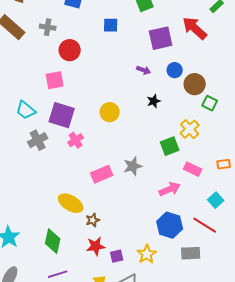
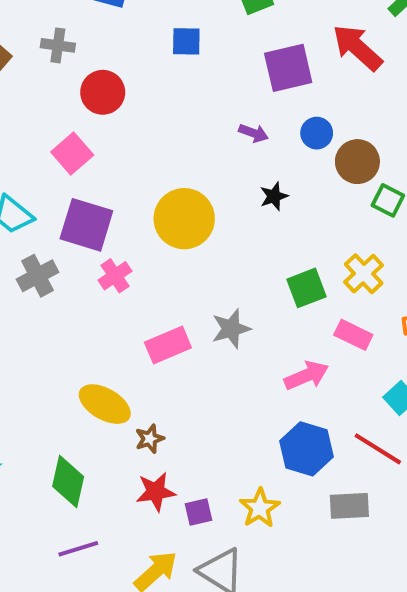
pink square: (55, 80) -> (72, 153), turned -30
yellow circle: (110, 112) -> (184, 219), size x1.5
yellow cross: (190, 129) -> (364, 274), moved

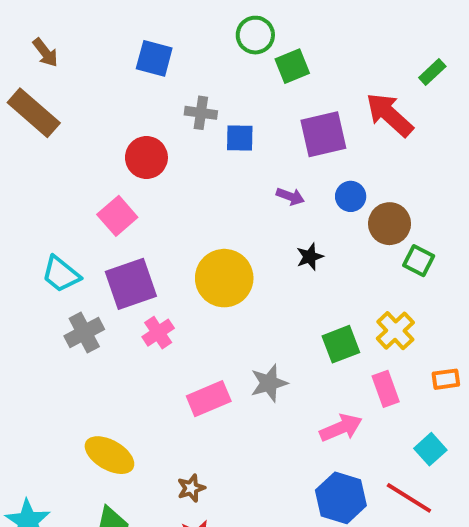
blue square: (186, 41) -> (240, 138), moved
gray cross: (58, 45) -> (201, 113), moved
purple square: (86, 225) -> (131, 284), turned -36
pink rectangle: (353, 335) -> (386, 389), turned 44
yellow ellipse: (105, 404) -> (109, 455), moved

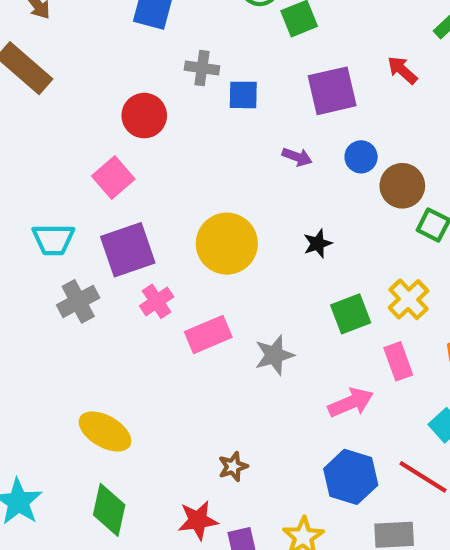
red arrow: (390, 115) -> (402, 70), size x0.6
black star: (310, 257) -> (318, 244), moved
cyan trapezoid: (61, 274) -> (53, 239), turned -39
pink rectangle: (209, 399) -> (208, 334), moved
brown star: (191, 488) -> (233, 467), moved

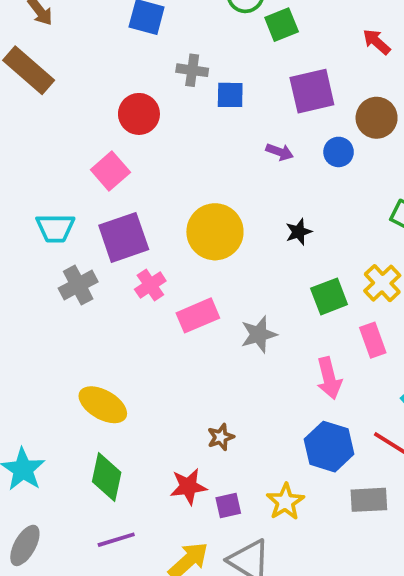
red arrow: (402, 70) -> (377, 42), moved
brown circle: (402, 186) -> (377, 118), moved
pink arrow: (351, 403) -> (329, 378), turned 99

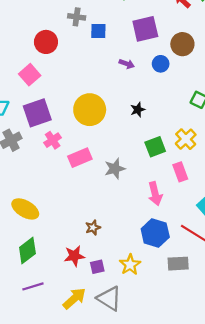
green diamond: (107, 477) -> (27, 250), turned 40

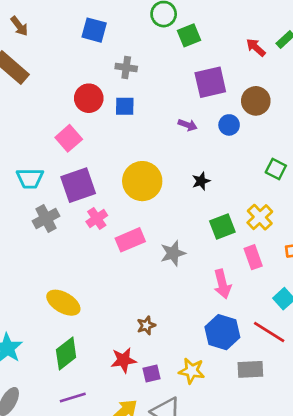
blue square: (98, 31) -> (125, 106), moved
yellow star: (130, 265) -> (192, 371), turned -30

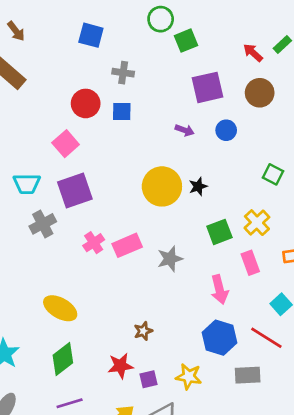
brown circle: (256, 101) -> (260, 93), moved
yellow circle: (142, 181) -> (162, 186), moved
pink cross: (97, 218) -> (94, 243), moved

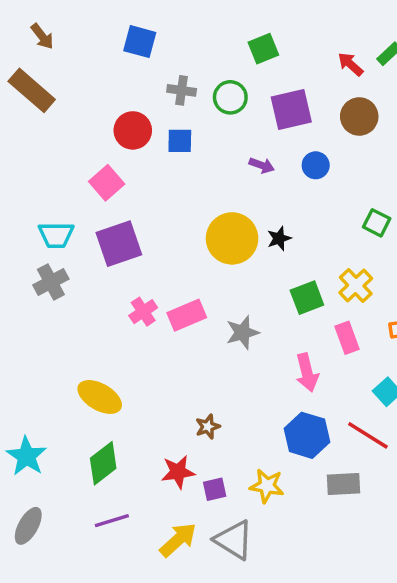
green circle: (161, 19) -> (230, 97), moved
gray cross: (43, 224) -> (51, 282), moved

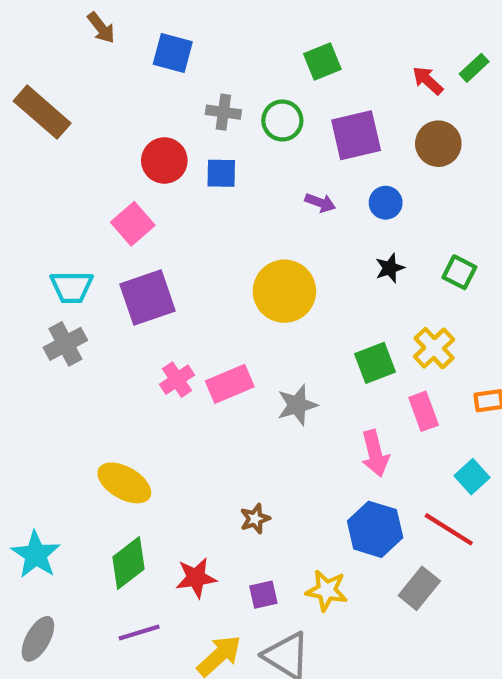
brown arrow: (42, 36) -> (101, 28), moved
black star: (279, 238) -> (390, 268), moved
red star: (178, 472) -> (196, 578), moved
gray rectangle: (344, 484) -> (419, 588), turned -48

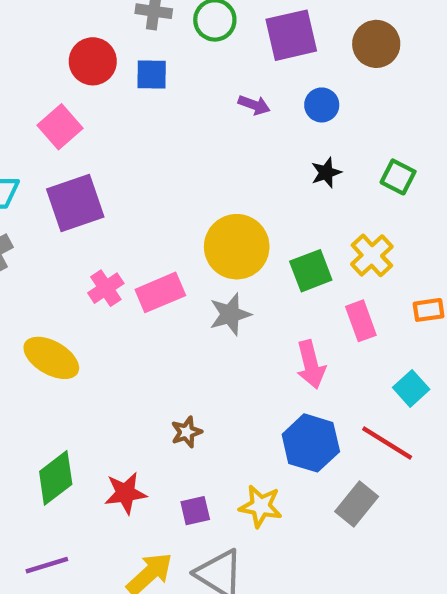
yellow circle: (284, 291) -> (237, 247), moved
yellow ellipse: (124, 483) -> (51, 358), moved
purple line: (139, 633) -> (47, 565), moved

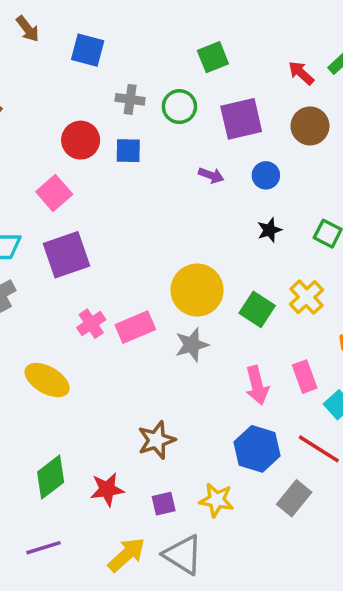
green square: (311, 271) -> (257, 309), turned -36
pink rectangle: (361, 321) -> (305, 377), moved
brown star: (187, 432) -> (156, 440), size x1.5

